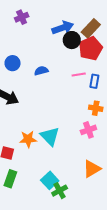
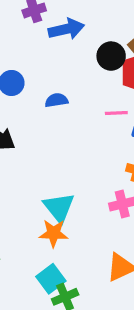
blue arrow: (63, 28) -> (66, 29), moved
orange star: (28, 139) -> (54, 233), moved

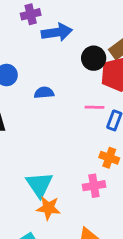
orange star: (54, 233) -> (48, 208), moved

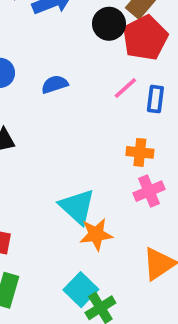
pink line: (95, 107) -> (125, 88), turned -30
orange cross: (109, 158) -> (140, 152), moved

